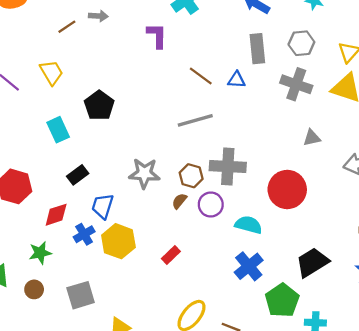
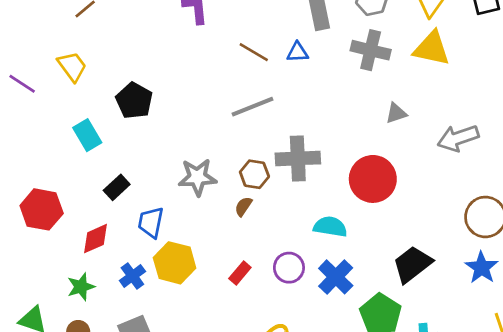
purple circle: (211, 204) -> (289, 268), moved
blue cross: (84, 234) -> (132, 276), moved

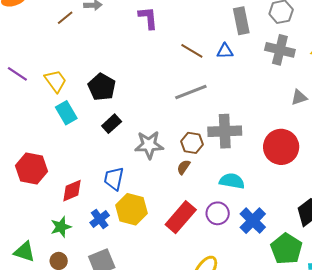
yellow trapezoid: (72, 66) -> (56, 81), moved
black rectangle: (117, 187) -> (112, 124), moved
cyan semicircle: (330, 227) -> (232, 181), moved
red rectangle: (240, 273) -> (181, 217), size x1.8

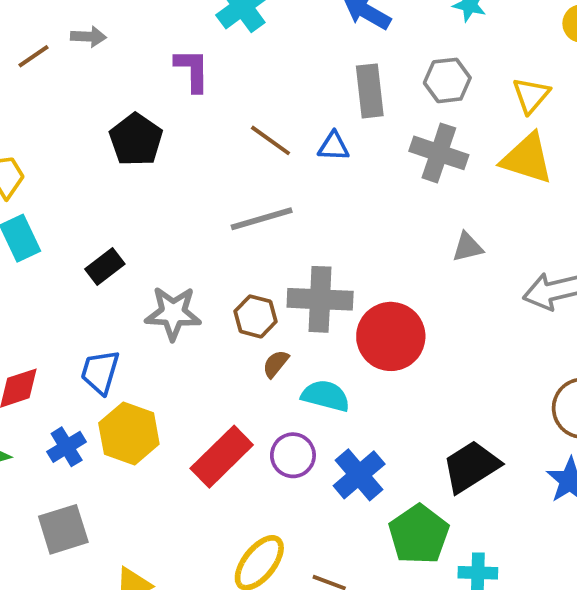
black pentagon: (102, 87) -> (136, 140), moved
red circle: (281, 147) -> (391, 336), moved
brown semicircle: (184, 167) -> (276, 364), moved

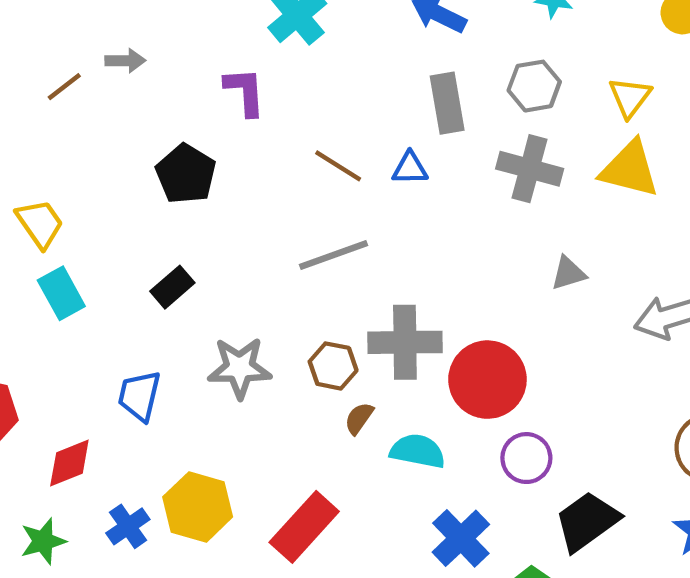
black rectangle: (105, 267) -> (172, 287), moved
blue trapezoid: (100, 372) -> (139, 396), moved
purple circle: (293, 455) -> (526, 458), moved

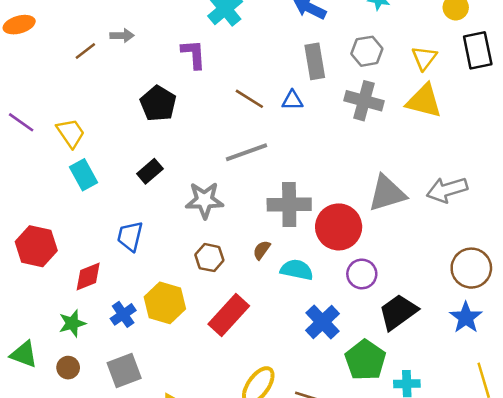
gray triangle: (568, 273) -> (387, 193), moved, size x1.8
brown hexagon: (333, 366) -> (209, 258), moved
gray star: (240, 368) -> (205, 200), moved

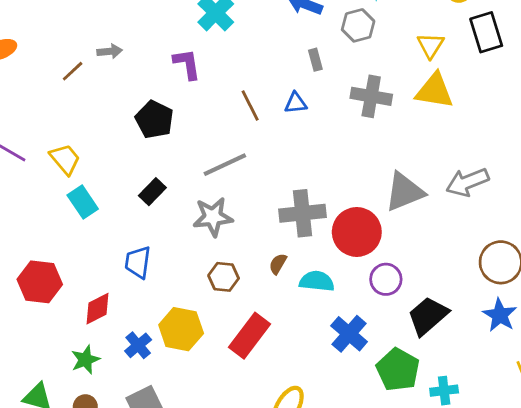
gray hexagon: (367, 51) -> (358, 25), moved
gray rectangle: (315, 61) -> (315, 60), size x0.6
brown line: (249, 99) -> (250, 106), turned 36
gray line: (246, 152) -> (225, 165), moved

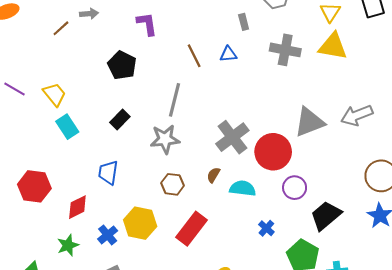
gray line: (225, 165) -> (175, 100), turned -52
gray cross: (303, 213) -> (232, 137), turned -32
blue cross: (349, 334) -> (266, 228), size x0.6

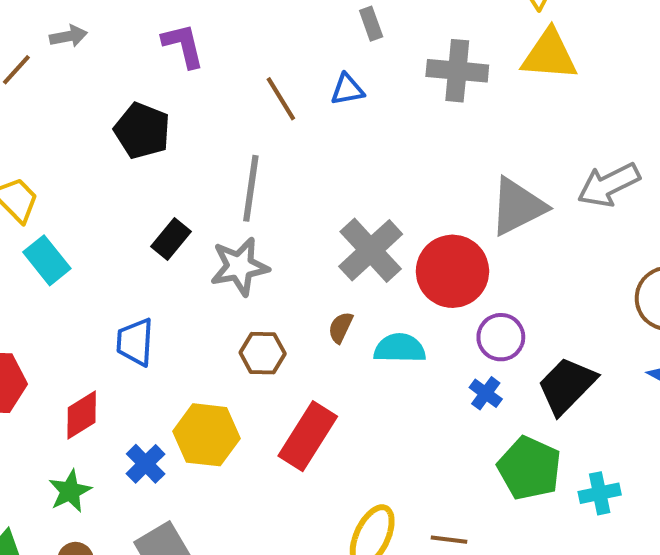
black rectangle: (120, 120) -> (171, 239), moved
blue cross: (266, 228) -> (486, 393), moved

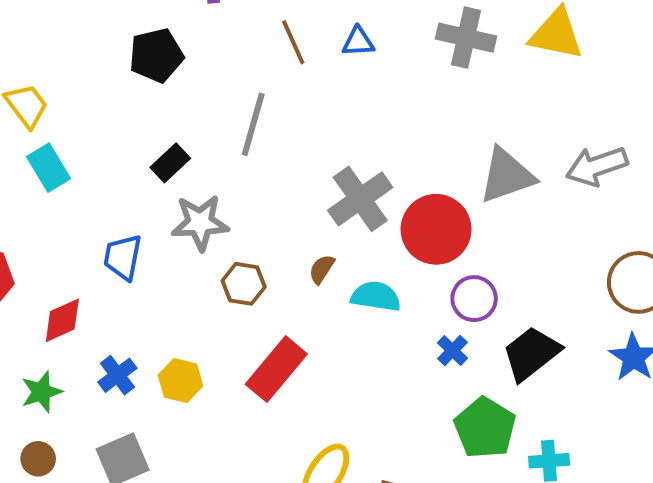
black pentagon: (142, 131) -> (156, 55), turned 30
gray star: (240, 266) -> (200, 223), moved
yellow hexagon: (207, 435) -> (181, 381), moved, size x0.7

